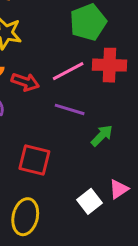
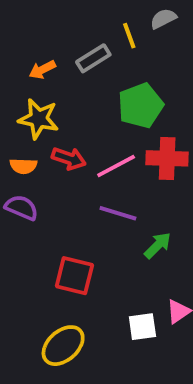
red arrow: (25, 82) -> (69, 158), moved
white square: (90, 201) -> (142, 327), turned 30
yellow ellipse: (25, 217) -> (63, 346), turned 36

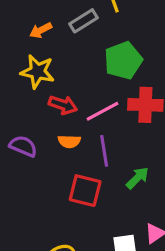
orange semicircle: (23, 166) -> (69, 141), moved
purple line: (118, 213) -> (104, 151), turned 64
red square: (74, 276) -> (85, 191), moved

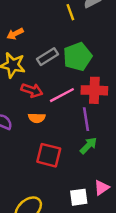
gray rectangle: (83, 21) -> (48, 57), moved
purple line: (104, 151) -> (86, 119), moved

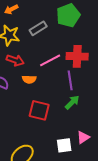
green pentagon: (78, 57) -> (68, 15), moved
red arrow: (32, 90) -> (15, 60), moved

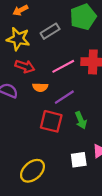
purple line: (70, 80) -> (64, 97), moved, turned 66
green arrow: (72, 102) -> (81, 120), moved, turned 112

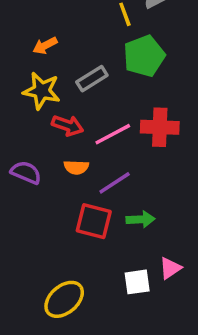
red arrow: (25, 66) -> (68, 126), moved
green arrow: (81, 120) -> (141, 219), turned -70

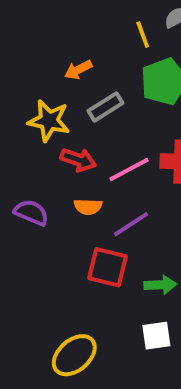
orange arrow: (45, 46) -> (78, 70), moved
green arrow: (141, 219) -> (160, 285), moved

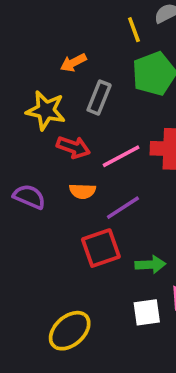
gray rectangle: (106, 107) -> (99, 98), turned -36
red square: (108, 267) -> (101, 248), turned -33

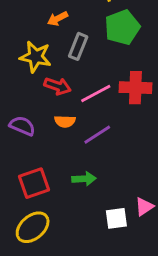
red square: (101, 248) -> (34, 183), moved
green arrow: (150, 265) -> (84, 179), moved
yellow ellipse: (70, 331) -> (33, 227), moved

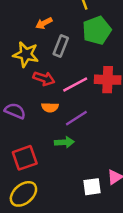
green arrow: (84, 179) -> (64, 142), moved

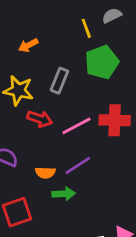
orange arrow: (44, 23) -> (28, 45), moved
orange semicircle: (50, 107) -> (45, 173), moved

